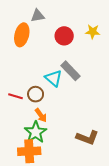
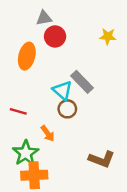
orange ellipse: (22, 35) -> (27, 56), moved
red circle: (64, 36) -> (55, 36), moved
brown circle: (36, 94) -> (67, 109), moved
green star: (36, 132) -> (26, 153), moved

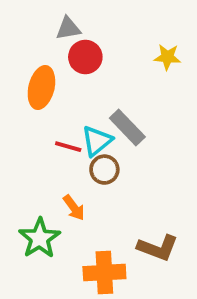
cyan triangle: (62, 90) -> (97, 141), turned 40
red line: (18, 111) -> (68, 147), moved
orange cross: (34, 175) -> (104, 273), moved

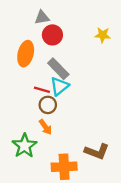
gray rectangle: (127, 128) -> (58, 69), moved
brown circle: (104, 170) -> (48, 105), moved

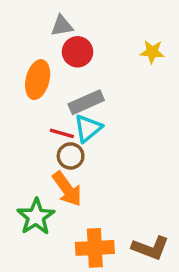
gray rectangle: (58, 69) -> (86, 102), turned -70
orange arrow: (45, 127) -> (67, 189), size x1.5
brown L-shape: (97, 152) -> (150, 248), moved

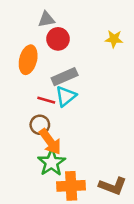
brown circle: (71, 156) -> (40, 125), moved
green star: (36, 217) -> (52, 162), moved

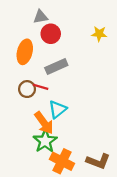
cyan triangle: (66, 96) -> (57, 109), moved
brown circle: (40, 125) -> (27, 89), moved
orange cross: (71, 186) -> (62, 161), turned 30

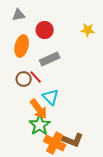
gray triangle: (41, 17) -> (19, 15), moved
red line: (41, 87) -> (36, 77), turned 32
cyan triangle: (57, 109) -> (51, 97), turned -36
brown L-shape: (98, 161) -> (73, 140), moved

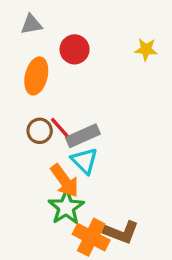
gray rectangle: (50, 59) -> (83, 136), moved

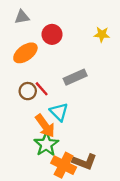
orange ellipse: (36, 76) -> (25, 53), turned 40
gray rectangle: (83, 136) -> (75, 77), moved

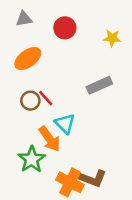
red circle: (52, 34) -> (65, 28), moved
gray rectangle: (75, 77) -> (99, 85), moved
green star: (46, 144) -> (32, 159), moved

